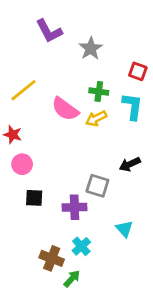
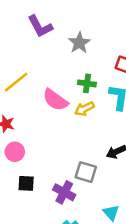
purple cross: (75, 207) -> (64, 192), turned 30

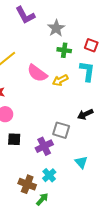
green cross: (87, 83) -> (64, 50), moved
purple cross: (64, 192) -> (44, 146), turned 36

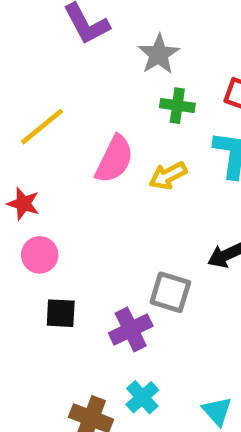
pink semicircle: (37, 73) -> (114, 159), turned -100
cyan triangle: (81, 162) -> (217, 411), moved

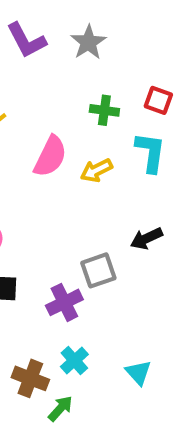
gray star: (159, 54) -> (88, 42), moved
gray square: (170, 292) -> (98, 270), turned -36

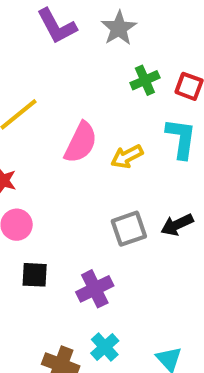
green cross: (104, 110) -> (145, 80), moved, turned -32
gray square: (98, 270) -> (129, 229), moved

